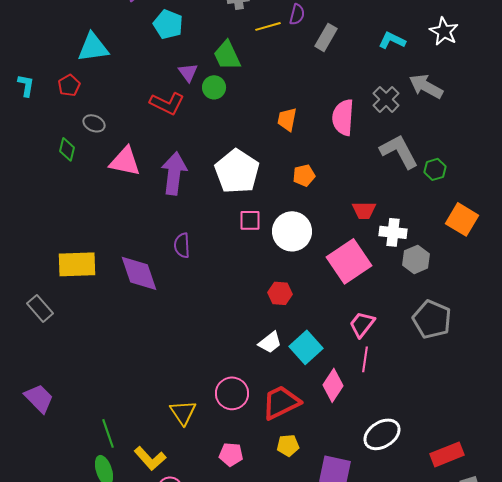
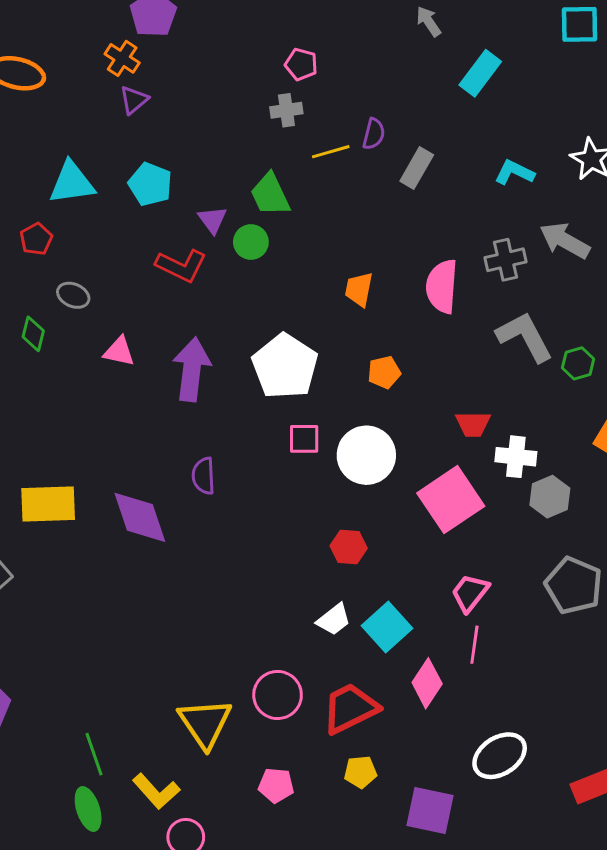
cyan pentagon: (168, 24) -> (150, 184), moved
gray cross: (386, 99) -> (506, 260), turned 32
pink triangle: (125, 161) -> (119, 352), size x0.7
yellow triangle: (183, 412) -> (205, 723), size x1.4

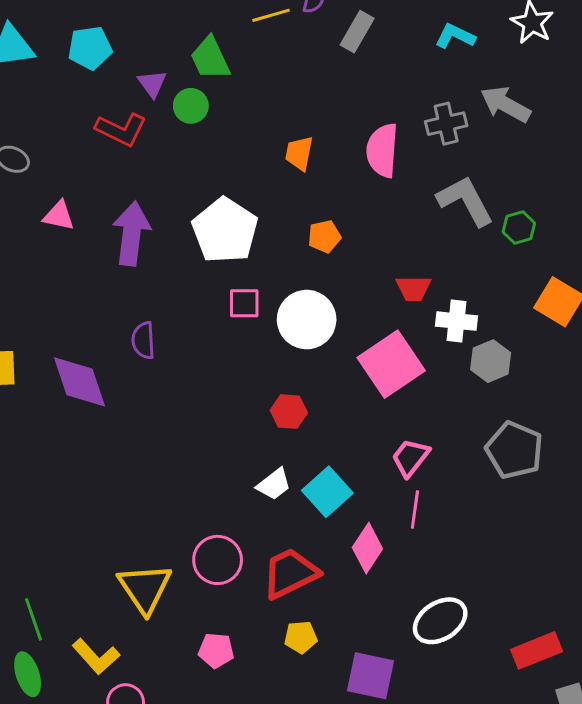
cyan pentagon: (150, 184) -> (90, 48), turned -30

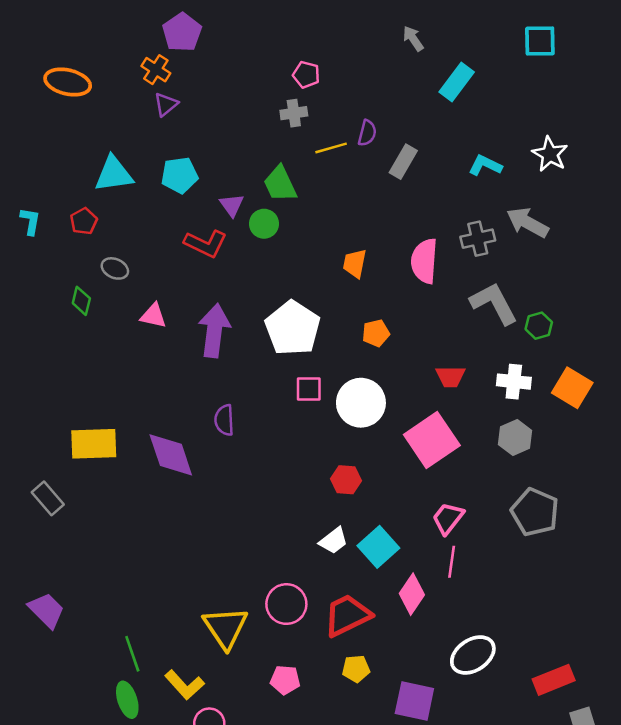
white cross: (456, 321) -> (514, 382), moved

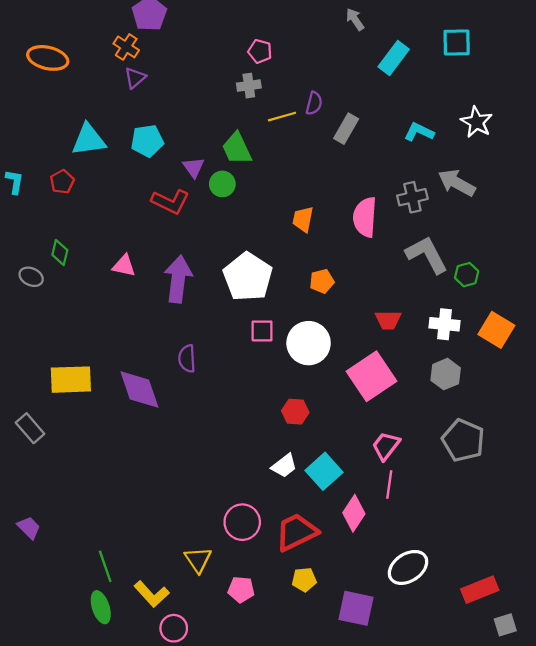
cyan square: (540, 41) -> (457, 42), moved
gray ellipse: (115, 268) -> (31, 277), moved
purple trapezoid: (46, 610) -> (29, 528), size x0.7
yellow triangle: (225, 628) -> (198, 560), moved, size x0.7

